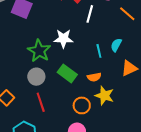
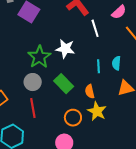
white line: (90, 14) -> (95, 28), turned -42
cyan semicircle: (116, 45) -> (116, 63), turned -32
orange semicircle: (94, 77) -> (90, 91), turned 80

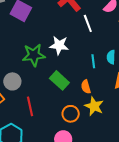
green star: (39, 57) -> (34, 55), turned 30
gray circle: (33, 82) -> (12, 81), moved

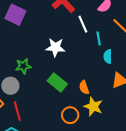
green star: (34, 55) -> (23, 66), moved, size x0.7
cyan line: (93, 61) -> (99, 38), moved
red line: (30, 106) -> (17, 111), moved

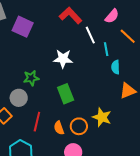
green rectangle: (57, 82) -> (66, 94), turned 30
orange semicircle: (84, 87) -> (59, 128), moved
red line: (17, 111) -> (37, 122), moved, turned 30

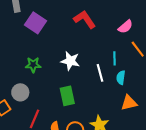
white line: (90, 35) -> (100, 73), moved
green star: (31, 78) -> (33, 65), moved

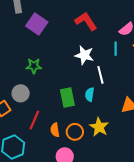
cyan line: (114, 58) -> (116, 49), moved
white star: (70, 61) -> (84, 55), moved
cyan semicircle: (121, 78) -> (90, 94), moved

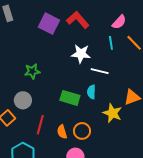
purple square: (37, 24) -> (49, 24), moved
white line: (100, 75) -> (100, 71), turned -54
green rectangle: (67, 97) -> (70, 98), turned -54
yellow star: (99, 127) -> (112, 113), moved

